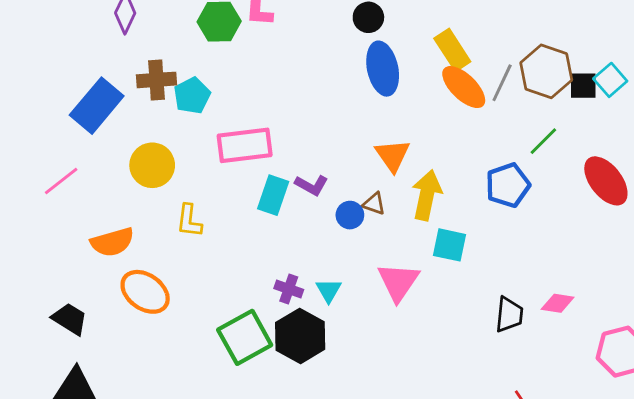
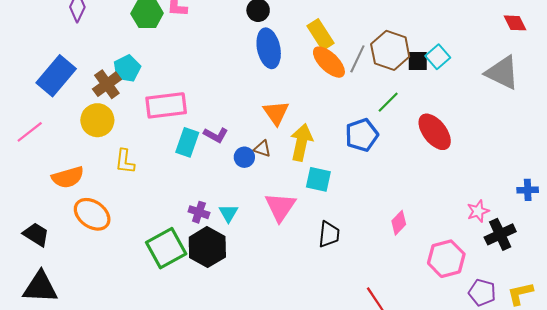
brown cross: (156, 80) -> (107, 84), moved, turned -32
pink diamond: (558, 303) -> (399, 223), turned -55
black trapezoid: (509, 315) -> (329, 234), moved

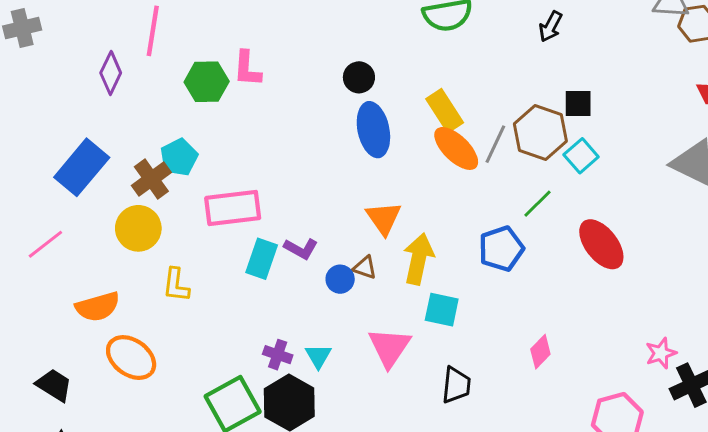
cyan square: (438, 57) -> (581, 156), moved
black square: (418, 61) -> (578, 103), moved
pink diamond: (399, 223) -> (540, 352), moved

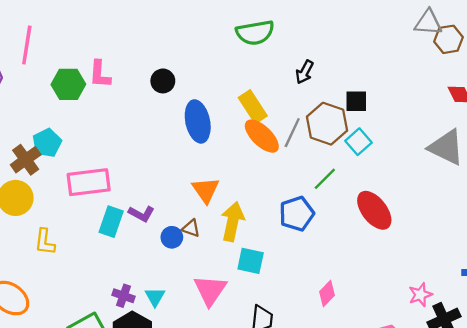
black arrow: (551, 27) -> (305, 72), moved
black circle: (359, 77) -> (163, 81), moved

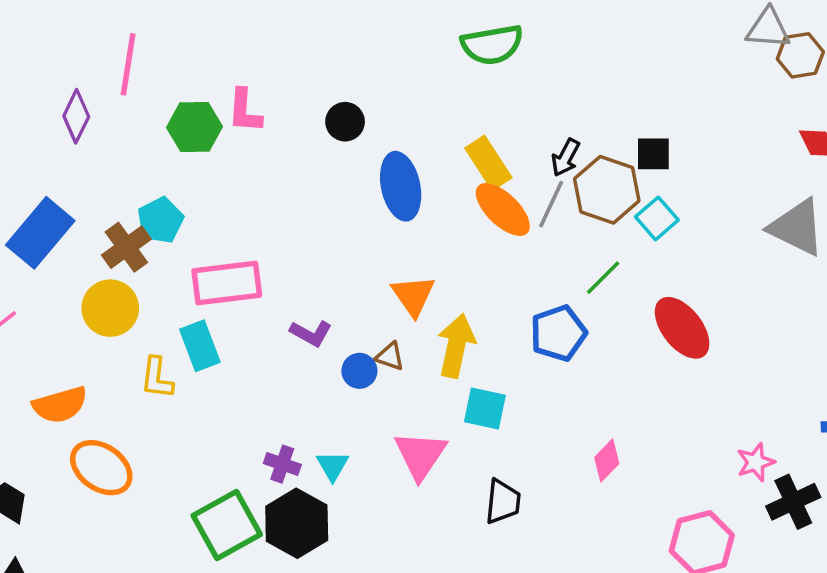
black arrow: (305, 72) -> (566, 158), moved
cyan rectangle: (111, 222) -> (200, 346), moved, turned -40

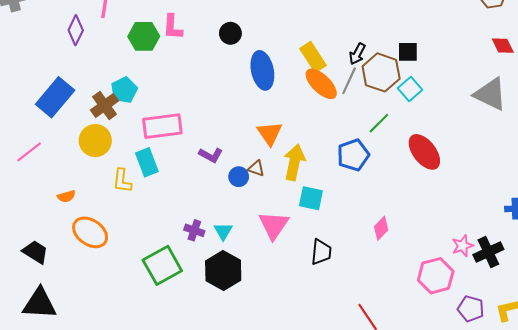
orange semicircle: (60, 405) -> (66, 196), size x0.6
pink star: (756, 462) -> (463, 246), moved
black hexagon: (297, 523) -> (223, 271), moved

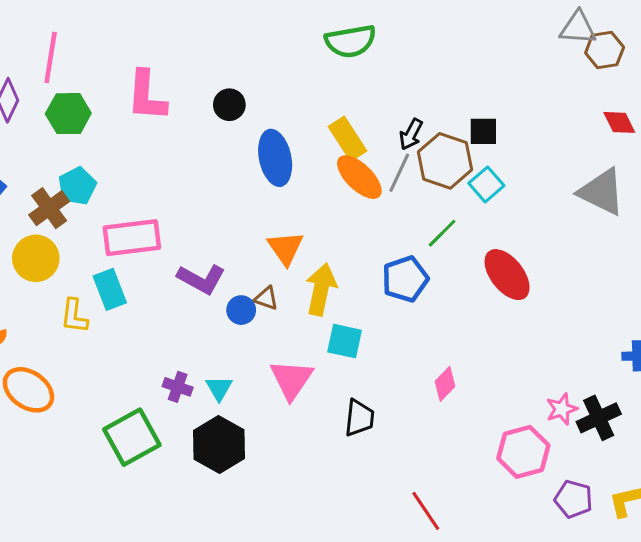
pink L-shape: (173, 27) -> (147, 96), size x1.4
green hexagon: (144, 36) -> (68, 114), moved
purple L-shape: (211, 155) -> (201, 279), size x1.4

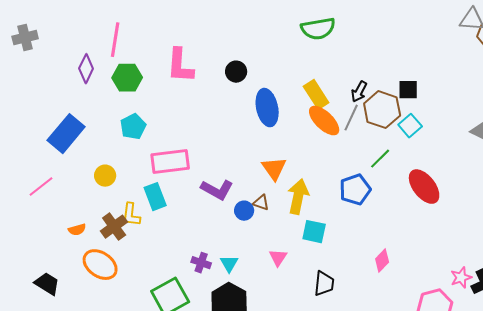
brown cross: (49, 208) -> (114, 227), moved
yellow circle: (36, 258) -> (105, 176), size x0.7
pink triangle: (291, 379) -> (278, 258), size x0.6

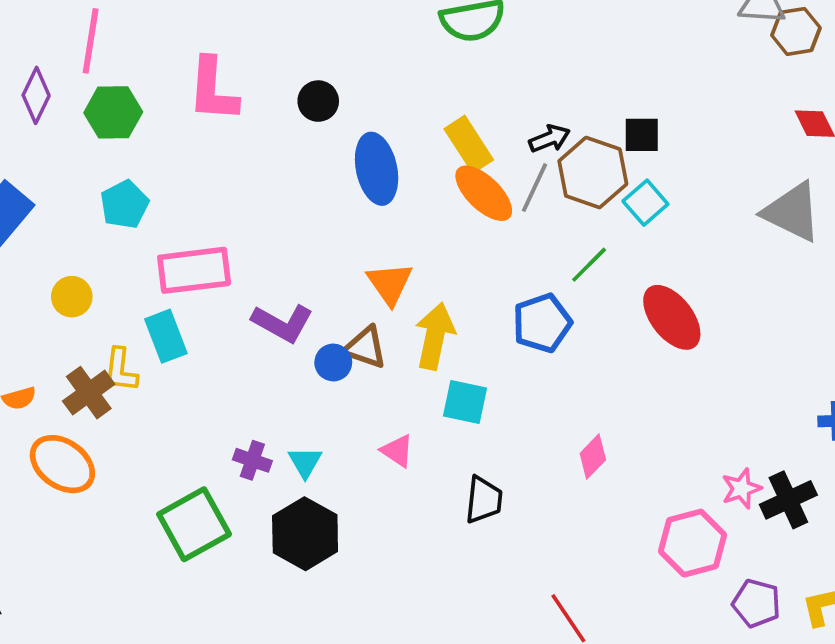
black arrow: (359, 92) -> (550, 139), turned -140
brown triangle: (261, 203) -> (365, 347), size x1.4
pink triangle: (278, 258) -> (397, 451), turned -30

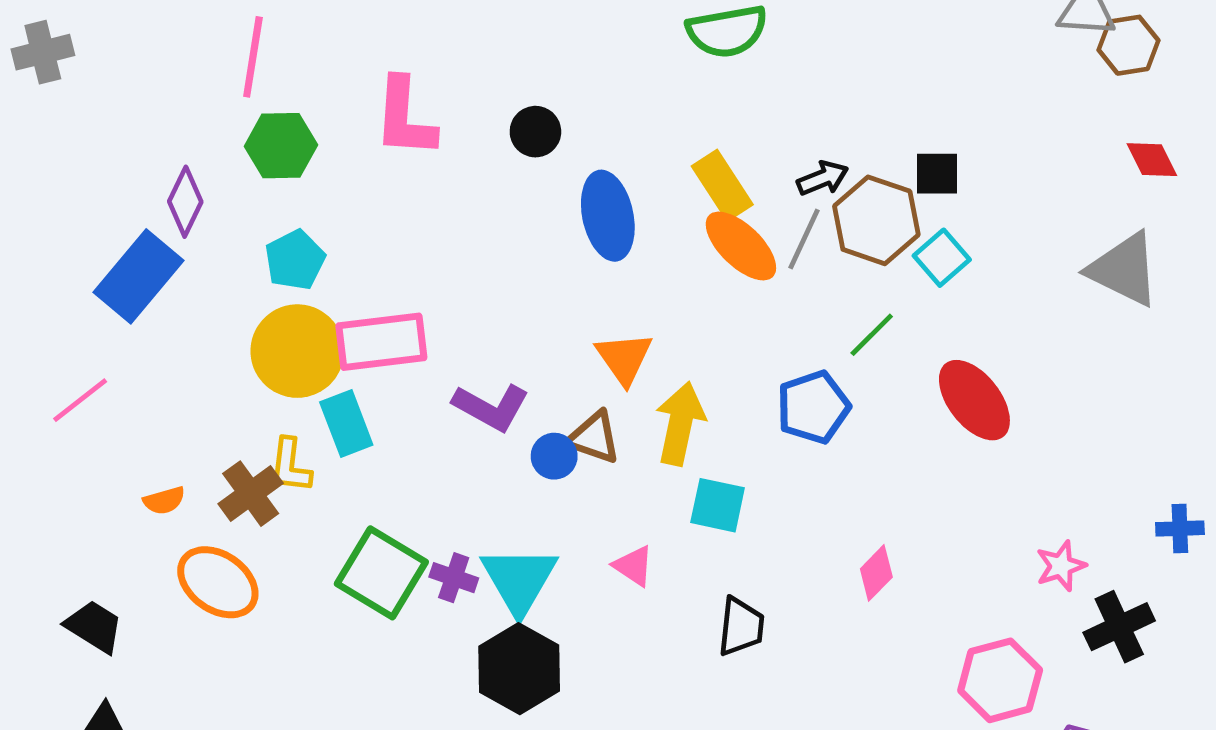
purple diamond: (36, 95) -> (185, 202), moved
yellow circle: (72, 297) -> (297, 351), moved, size x1.8
cyan triangle: (305, 462) -> (519, 580), size x1.8
pink star: (741, 489) -> (1061, 566), moved
green square: (194, 524) -> (381, 573), moved, turned -30

